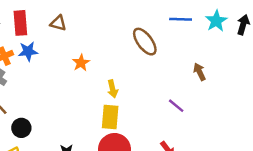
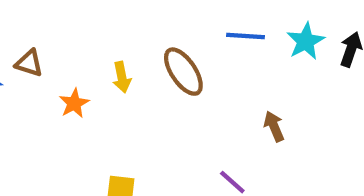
brown triangle: (58, 23) -> (29, 63), moved
yellow arrow: (113, 89) -> (122, 77), moved

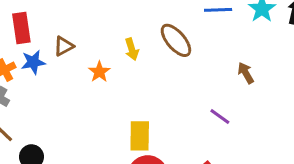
brown triangle: (29, 63) -> (64, 46), turned -40

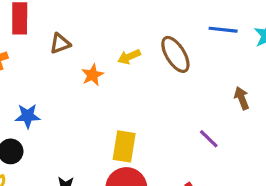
yellow arrow: (132, 49) -> (129, 57), turned 75
blue star: (33, 62) -> (28, 116), moved

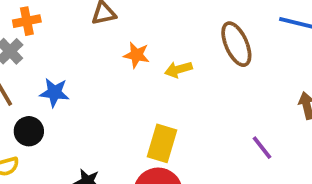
yellow arrow: (129, 57) -> (178, 69), moved
orange star: (93, 75) -> (137, 55), turned 30

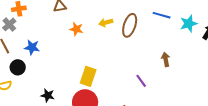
brown ellipse: (236, 44) -> (130, 25), turned 40
yellow arrow: (178, 69) -> (106, 23), moved

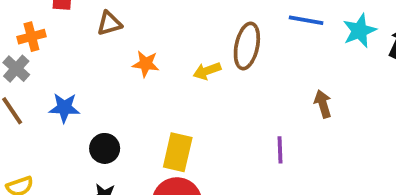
yellow arrow: (106, 23) -> (207, 71), moved
black circle: (18, 67) -> (105, 148), moved
purple line: (141, 81) -> (280, 150), turned 40

